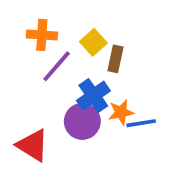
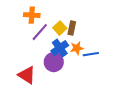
yellow square: (93, 42) -> (60, 28), moved
orange star: (121, 112) -> (77, 48), moved
blue line: (141, 123) -> (91, 54), moved

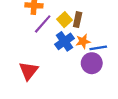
purple circle: (54, 62) -> (92, 63), moved
red triangle: (27, 75) -> (29, 71), turned 36

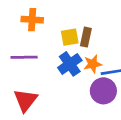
yellow square: (64, 20) -> (70, 37), turned 32
purple line: (43, 24) -> (24, 57), moved, turned 48

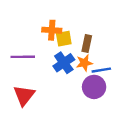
orange cross: (32, 20) -> (52, 30), moved
brown rectangle: (86, 37) -> (87, 43), moved

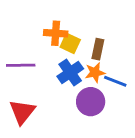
yellow square: (64, 39) -> (70, 43), turned 35
blue line: (101, 70) -> (115, 81), turned 30
purple circle: (94, 87) -> (91, 102), moved

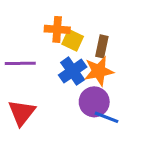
orange star: (95, 73) -> (99, 71), size x1.4
blue line: (115, 81) -> (106, 117), moved

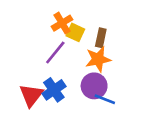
orange cross: (57, 29) -> (62, 23), turned -35
purple line: (20, 63) -> (55, 52), moved, turned -50
blue cross: (73, 71) -> (54, 90), moved

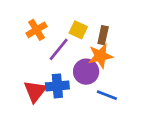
orange cross: (62, 23) -> (36, 30), moved
purple circle: (94, 86) -> (86, 72), moved
blue cross: (54, 90) -> (57, 86), turned 30

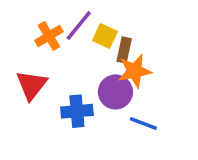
brown rectangle: (103, 35) -> (124, 50), moved
purple line: (59, 49) -> (79, 26), moved
red triangle: (35, 91) -> (31, 85), moved

